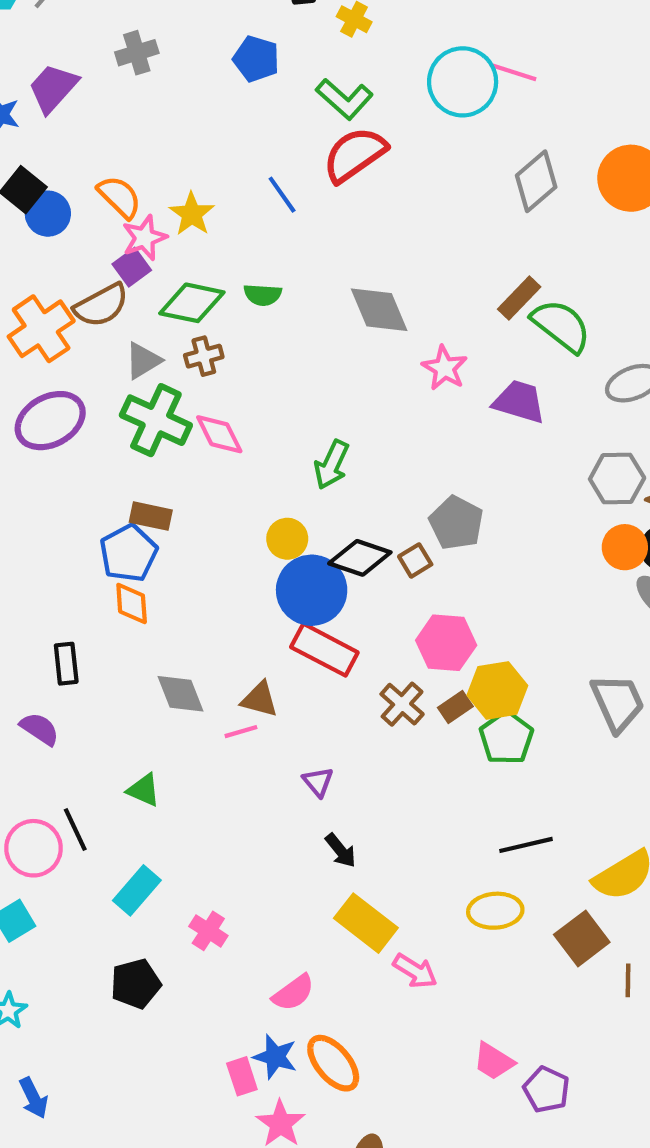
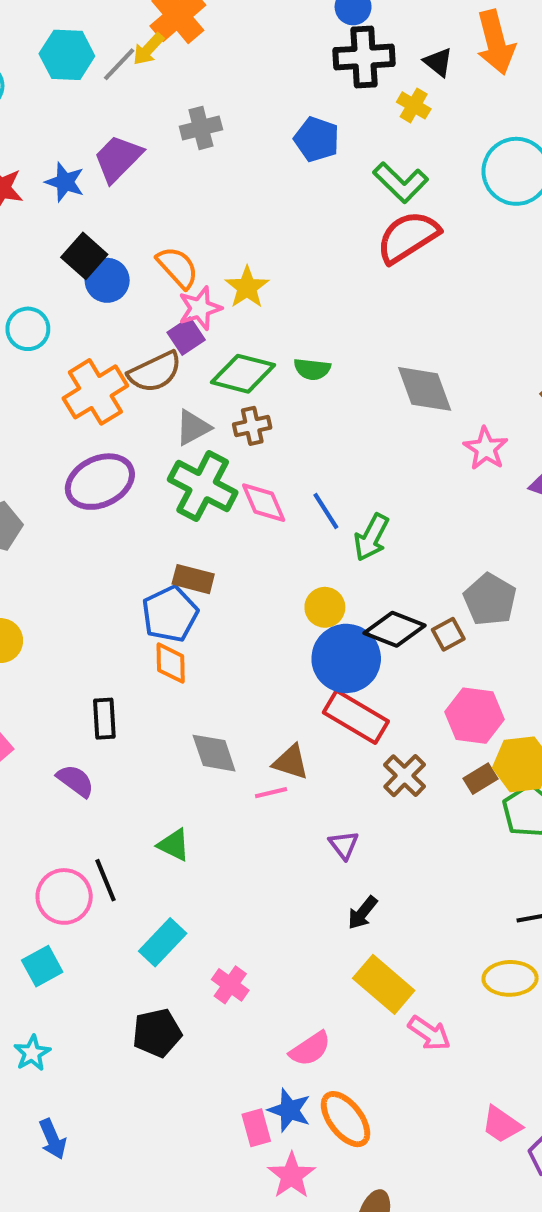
blue line: (282, 195) -> (326, 511), moved
brown cross: (402, 704) -> (405, 776), moved
black arrow: (341, 851) -> (362, 913), turned 75

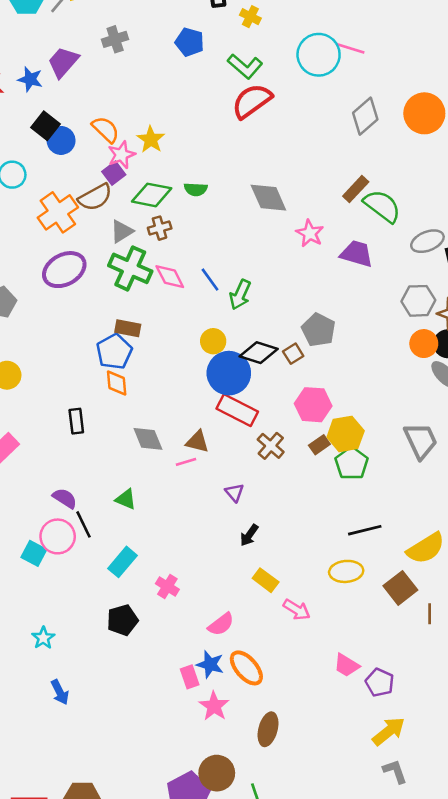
purple semicircle: (75, 781) -> (65, 498), moved
cyan square: (42, 966) -> (34, 553), moved, turned -30
yellow rectangle: (384, 984) -> (266, 580), size x0.7

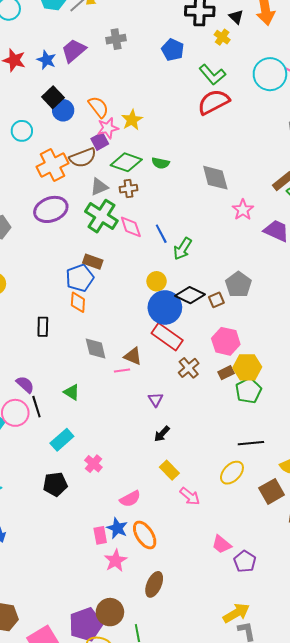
yellow ellipse: (346, 571) -> (232, 473), turned -50
yellow arrow: (389, 731) -> (236, 613), moved

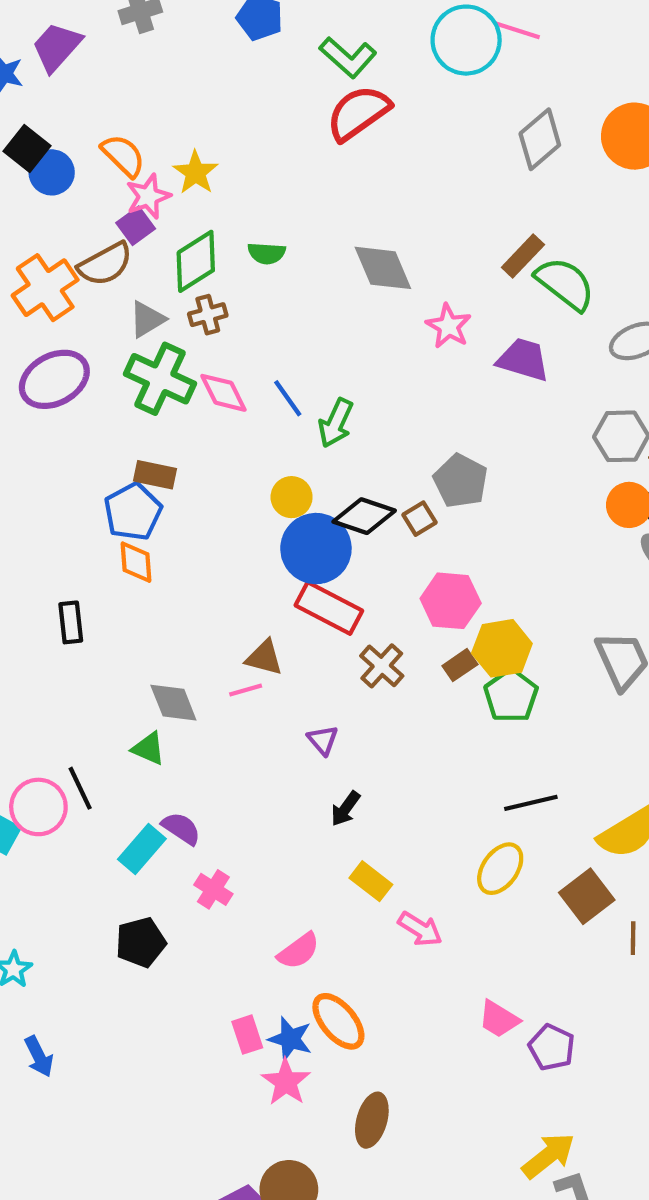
green diamond: (126, 162) -> (196, 261), turned -44
gray diamond: (96, 348) -> (173, 703), moved
purple semicircle: (25, 384) -> (181, 828), moved
blue star: (117, 528) -> (290, 1039), moved

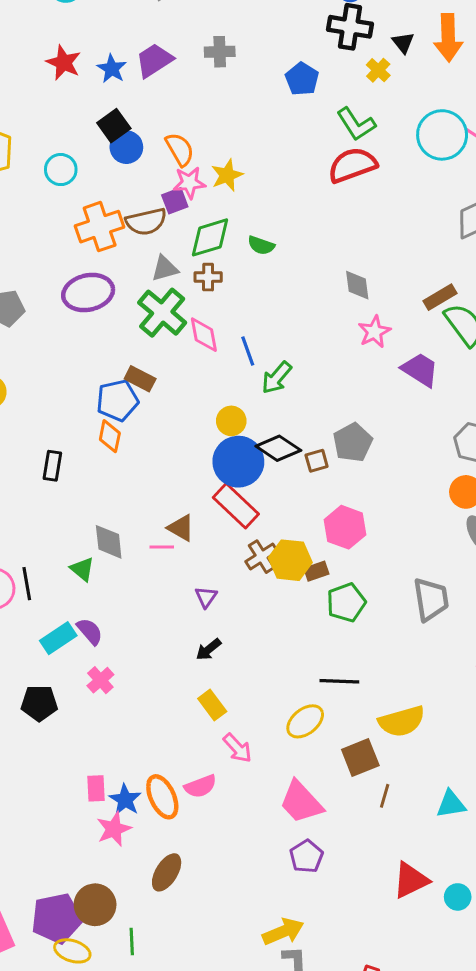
gray diamond: (383, 268) -> (357, 285), moved, size x0.7
pink hexagon: (451, 601) -> (345, 527), moved
yellow hexagon: (502, 648) -> (290, 560), moved
pink semicircle: (299, 951) -> (200, 786), moved
pink trapezoid: (499, 1019) -> (301, 802), moved, size x1.5

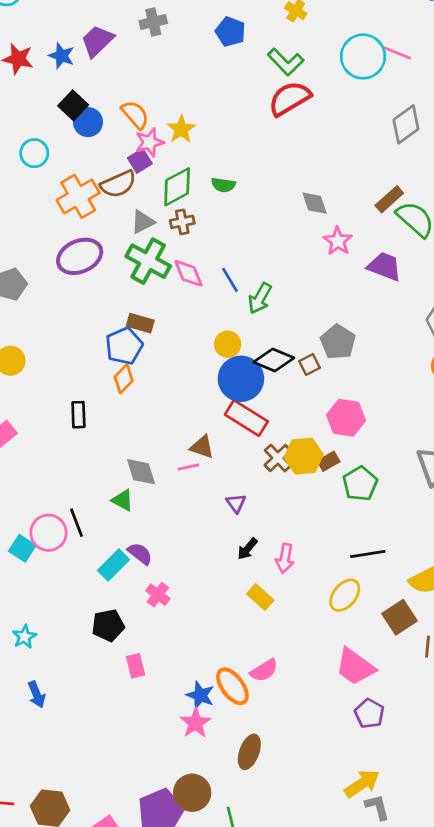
orange diamond: (110, 436) -> (124, 379), turned 44
pink arrow: (237, 748) -> (285, 558), moved, turned 64
pink rectangle: (96, 788) -> (136, 666), moved

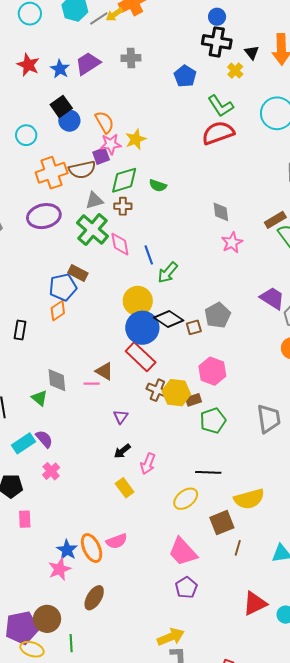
purple trapezoid: (385, 266) -> (272, 298), moved
yellow circle: (228, 344) -> (138, 301), size x1.5
brown cross: (278, 458) -> (157, 390), turned -35

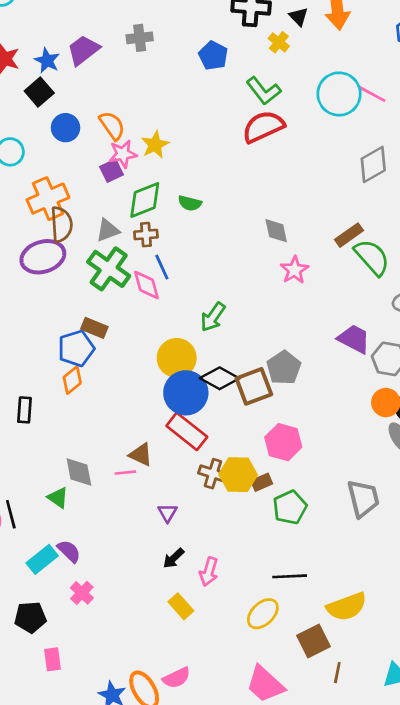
black square: (61, 106) -> (39, 92), moved
brown semicircle: (82, 170) -> (61, 224), moved, turned -76
blue line: (149, 255) -> (162, 267), moved
brown square: (194, 327) -> (254, 386), size x1.8

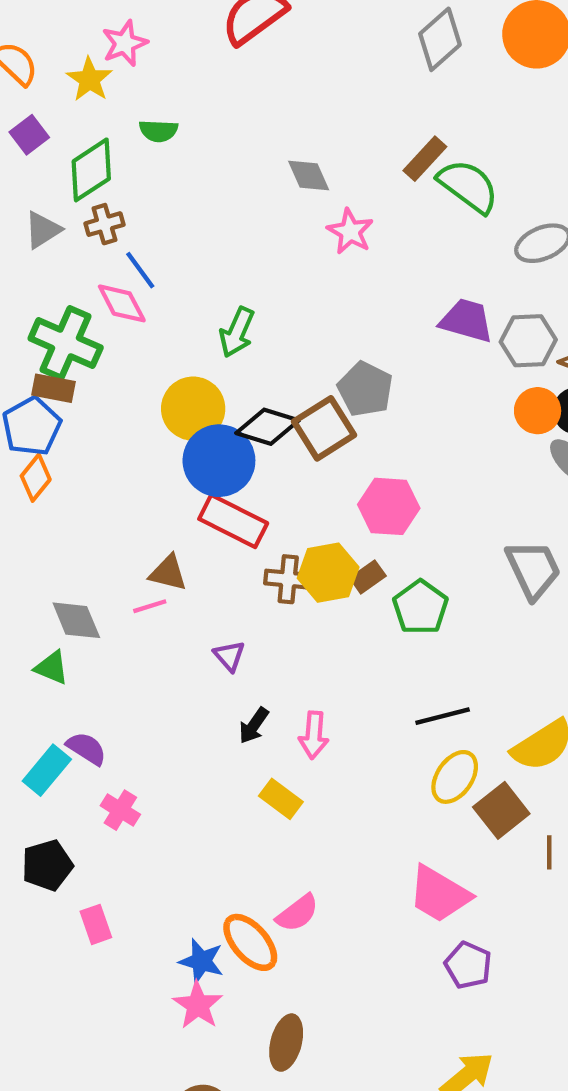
pink star: (123, 154) -> (125, 43), moved
green semicircle: (190, 203) -> (158, 131), moved
green cross: (109, 269) -> (66, 343), moved
yellow ellipse: (263, 614) -> (455, 777), moved

